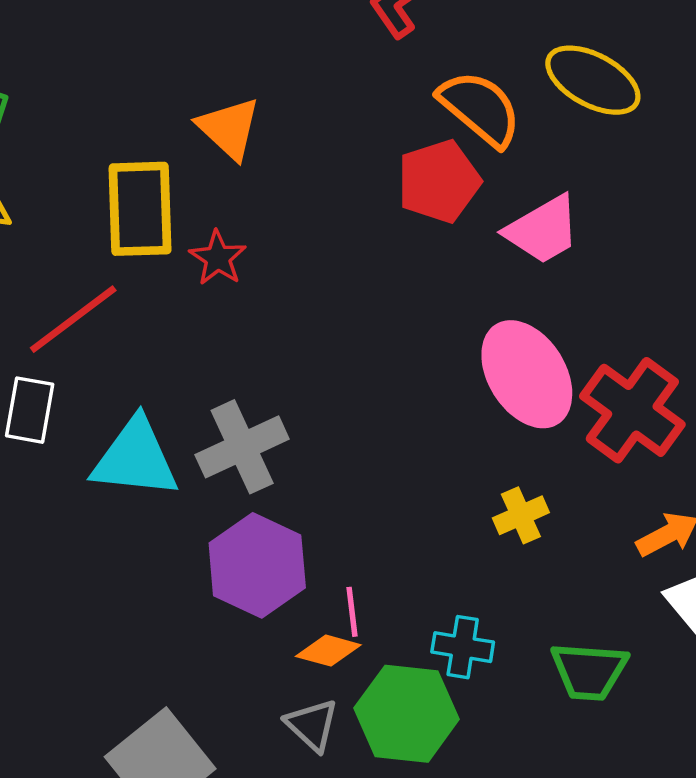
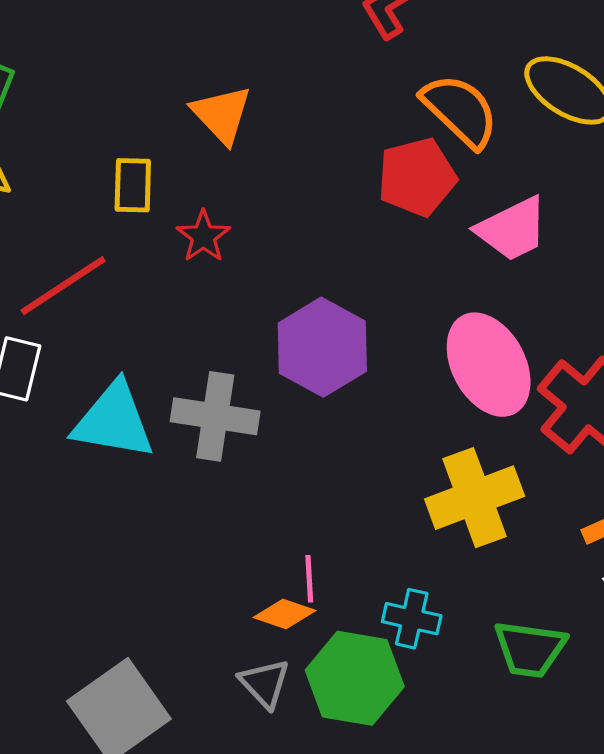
yellow rectangle: (140, 209) -> (133, 185), size x0.6
gray cross: (242, 447) -> (215, 416), turned 30
yellow cross: (521, 515) -> (475, 498), size x1.8
purple hexagon: (257, 565) -> (322, 347), moved

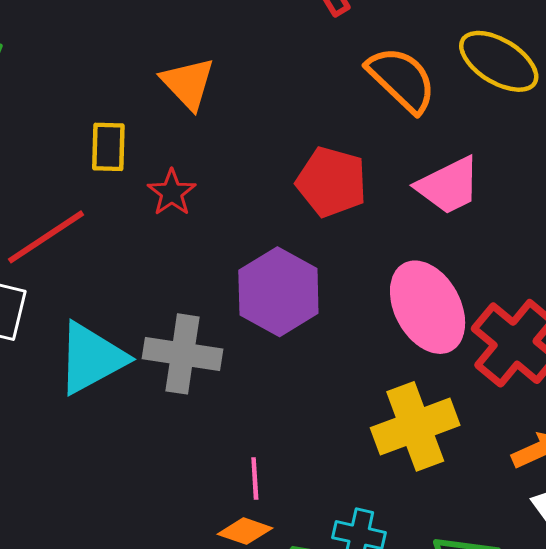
red pentagon: (417, 177) -> (332, 182), moved, turned 30
cyan triangle: (113, 421) -> (91, 358), turned -38
pink line: (309, 579) -> (255, 478), moved

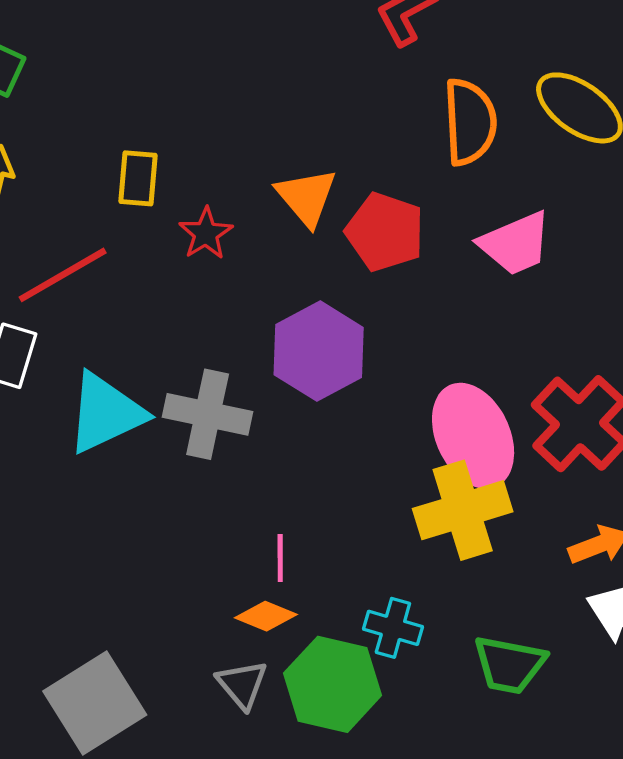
orange semicircle: (402, 79) -> (470, 122), turned 40
orange triangle: (188, 83) -> (306, 197), moved
pink ellipse: (428, 307) -> (473, 436), moved

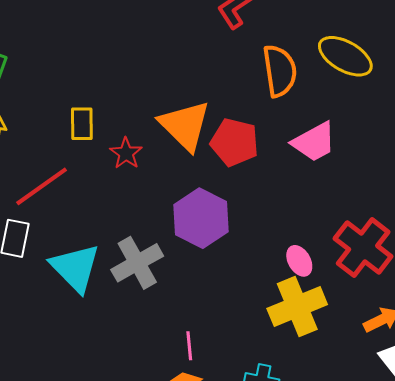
orange triangle: (306, 197) -> (185, 125), size x1.4
cyan triangle: (106, 413) -> (75, 268), turned -44
gray cross: (208, 414) -> (137, 263), turned -36
pink ellipse: (473, 436) -> (299, 261), size x0.5

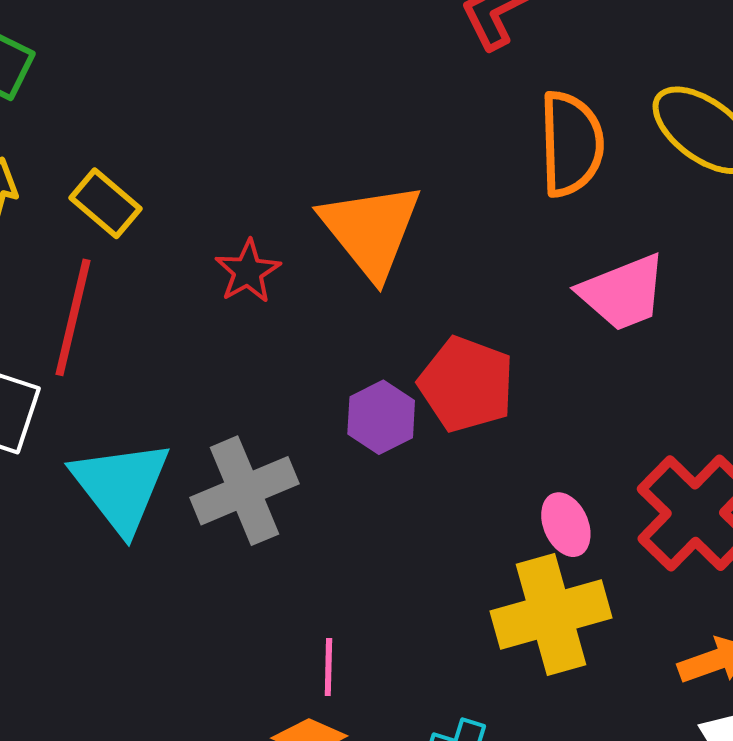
yellow rectangle: (82, 124) -> (105, 203), moved, turned -56
red pentagon: (234, 142) -> (466, 384), moved
red line: (42, 186) -> (73, 317), turned -48
purple hexagon: (201, 218) -> (381, 417), size x0.6

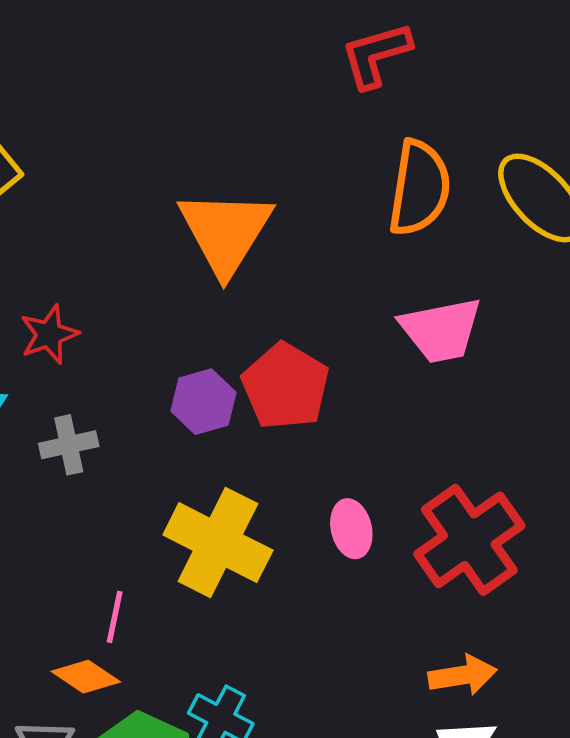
red star: (248, 271) -> (49, 334), moved
gray cross: (245, 491) -> (69, 445), size x0.6
yellow cross: (551, 614) -> (218, 543), moved, turned 32

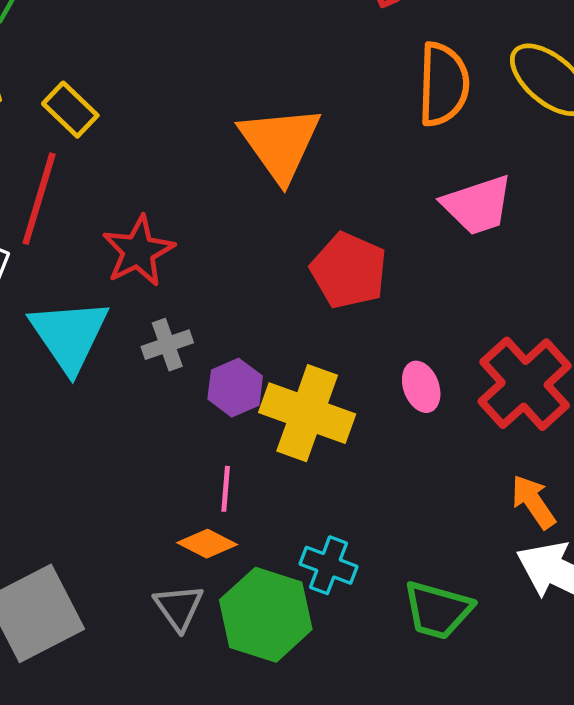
red star: (49, 334) -> (138, 251), size x1.4
purple hexagon: (203, 402) -> (235, 388), moved
orange arrow: (463, 675) -> (533, 502), turned -108

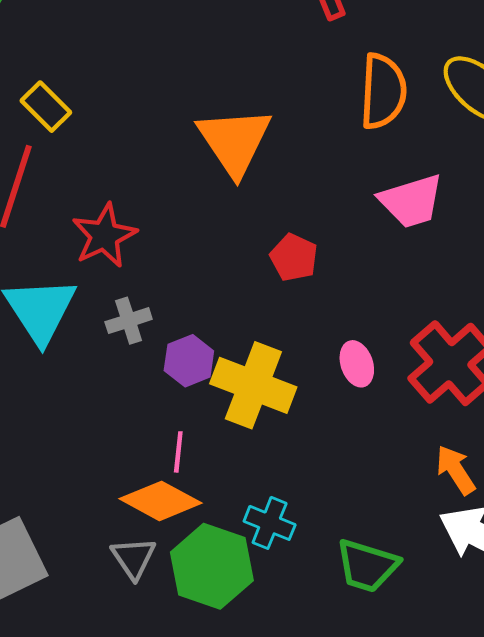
red pentagon: (349, 271) -> (294, 257), size x0.7
orange diamond: (207, 544) -> (160, 501), size x1.5

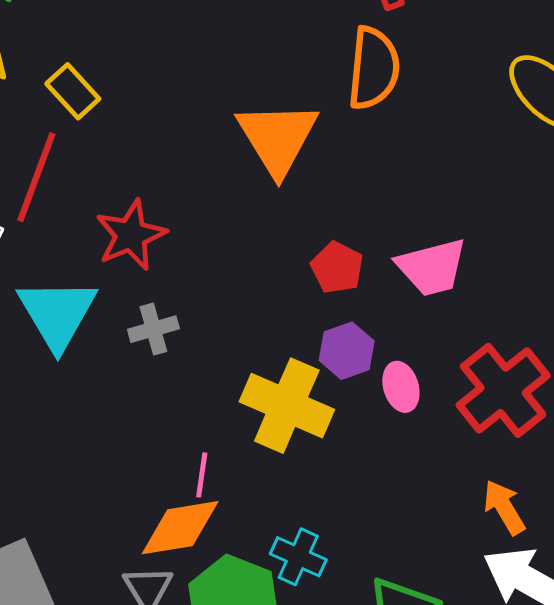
orange semicircle: (383, 91) -> (374, 68), moved
pink trapezoid: (411, 201) -> (432, 267), moved
purple hexagon: (189, 361) -> (347, 351), moved
orange diamond: (160, 501) -> (180, 528), turned -40

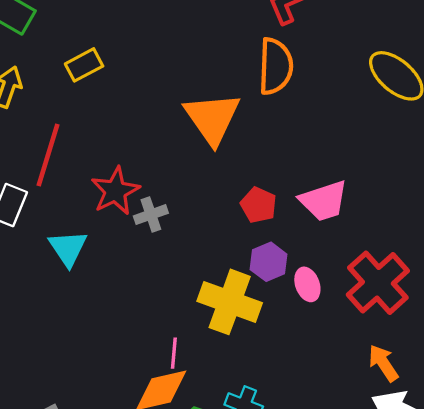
yellow rectangle: (73, 91) -> (84, 65), moved, turned -72
cyan triangle: (57, 314) -> (68, 248), size x0.7
gray cross: (153, 329) -> (151, 215), moved

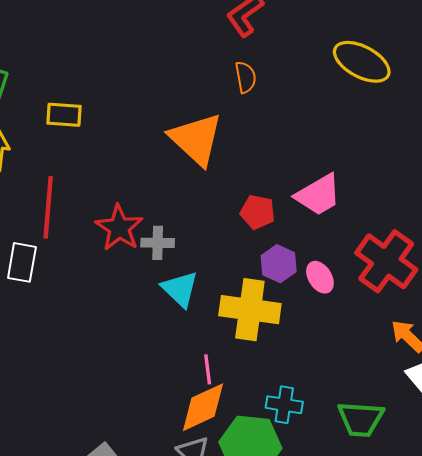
yellow rectangle: (84, 65) -> (64, 115), turned 44
orange semicircle: (276, 66) -> (246, 77), size x0.6
gray cross: (151, 215) -> (158, 243), turned 32
cyan triangle: (68, 248) -> (180, 289), moved

